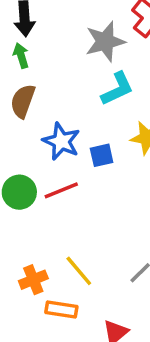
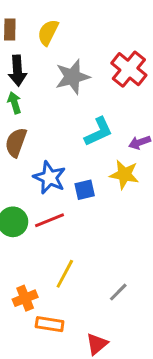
gray star: (105, 42) -> (72, 77), moved
yellow line: (79, 271) -> (65, 274), moved, turned 68

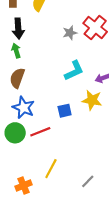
gray star: (72, 77) -> (70, 33), moved, size x0.6
blue star: (50, 178) -> (24, 108), moved

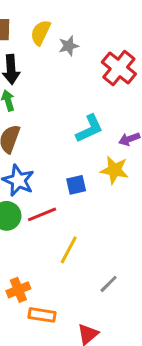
gray star: (70, 33) -> (69, 46), moved
yellow line: (51, 169) -> (69, 250), moved

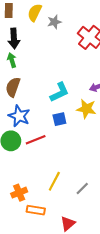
cyan L-shape: (89, 129) -> (59, 92), moved
yellow line: (69, 250) -> (54, 181), moved

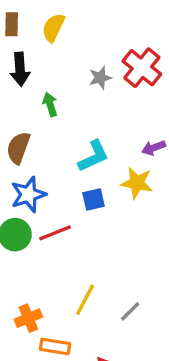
gray star: (54, 22) -> (100, 78), moved
green arrow: (12, 60) -> (50, 104), moved
blue star: (19, 116) -> (28, 195), turned 30

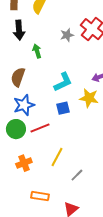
yellow line: (85, 300) -> (57, 157), moved
gray line: (130, 311) -> (77, 175), moved
orange cross: (28, 318) -> (24, 163), moved

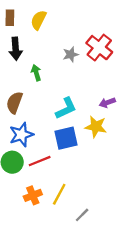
blue square: (63, 108) -> (66, 138), size x1.5
orange cross: (24, 163) -> (33, 195), moved

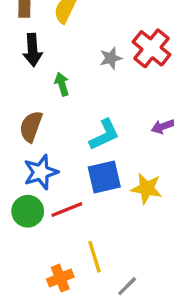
yellow star: (96, 127) -> (147, 188), moved
yellow line: (59, 194) -> (94, 257), turned -45
orange cross: (33, 195) -> (60, 278), moved

